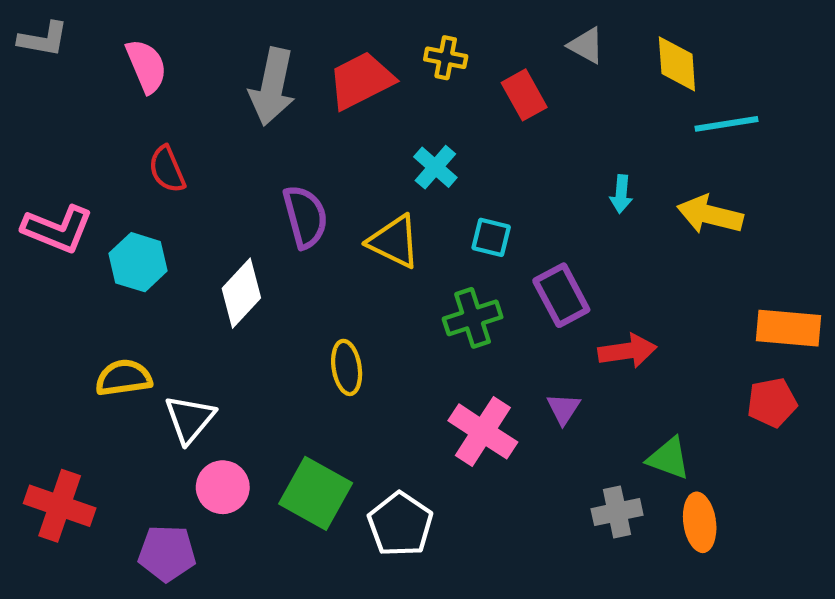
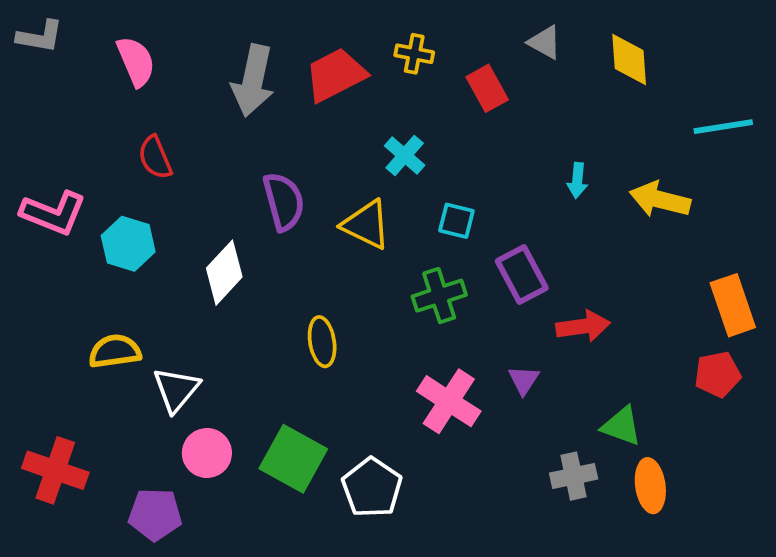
cyan line: (726, 124) -> (723, 127), moved
orange rectangle: (788, 328) -> (733, 305), turned 66

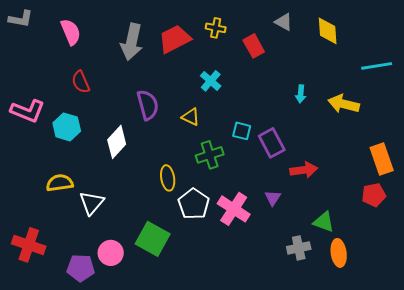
cyan square: (456, 221) -> (242, 131), moved
yellow triangle: (366, 225) -> (191, 117), size x0.7
green cross: (439, 296) -> (210, 155), moved
pink circle: (207, 453) -> (111, 253), moved
white pentagon: (372, 488) -> (194, 204), moved

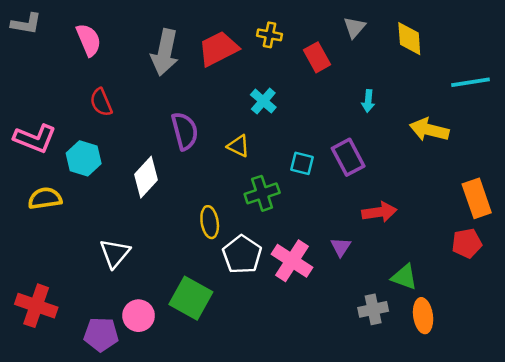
gray triangle: (284, 22) -> (354, 27), turned 42
cyan arrow: (301, 94) -> (368, 101), moved
purple rectangle: (272, 143) -> (348, 157), moved
yellow semicircle: (60, 183) -> (45, 198), moved

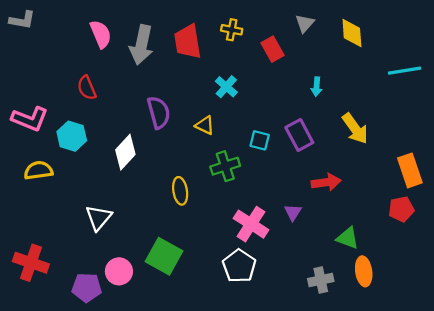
pink semicircle: (89, 40) -> (101, 34), moved
red trapezoid: (218, 49) -> (188, 42), turned -72
yellow arrow: (429, 130) -> (355, 129), moved, turned -140
white pentagon: (242, 255) -> (239, 266), moved
gray cross: (373, 309) -> (321, 280), moved

